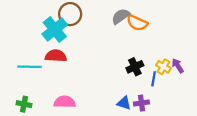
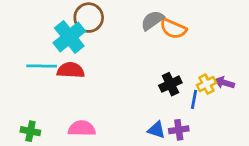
purple arrow: (178, 66) -> (224, 83), turned -40
cyan line: (29, 67) -> (42, 66), moved
yellow cross: (163, 67) -> (206, 84), turned 32

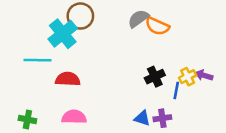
red semicircle: (71, 70) -> (68, 79), moved

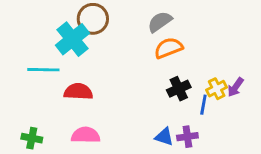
orange semicircle: (157, 26) -> (169, 48), moved, turned 135
purple arrow: (204, 75) -> (235, 87), turned -72

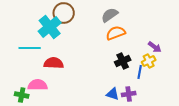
purple arrow: (235, 87) -> (155, 47), moved, turned -88
pink semicircle: (86, 135) -> (38, 85), moved

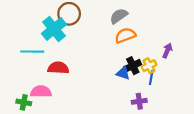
purple arrow: (155, 47) -> (167, 51), turned -104
yellow cross: (149, 61) -> (149, 66), moved
blue triangle: (113, 94) -> (123, 73), moved

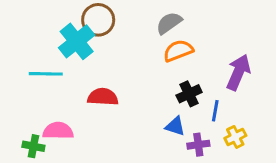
purple arrow: (167, 51) -> (238, 72), size x1.6
yellow cross: (149, 66) -> (235, 137), moved
red semicircle: (58, 68) -> (103, 97), moved
blue triangle: (123, 73) -> (175, 126), moved

